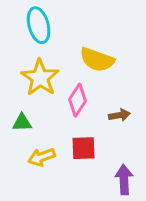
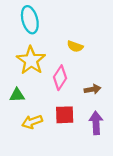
yellow semicircle: (97, 60) -> (75, 46), size x0.6
purple arrow: (124, 180) -> (96, 123), moved

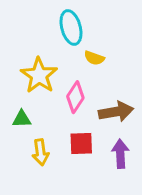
cyan ellipse: (30, 20) -> (71, 27), moved
brown arrow: (92, 89) -> (116, 112), size x1.6
yellow arrow: (32, 122) -> (41, 152), turned -78

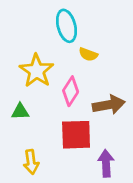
red square: (81, 144) -> (76, 135), size x1.4
yellow arrow: (41, 152) -> (31, 162), moved
purple arrow: (120, 154) -> (106, 163), moved

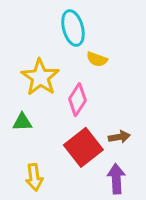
brown arrow: (109, 105) -> (119, 137), moved, size x0.6
red square: (76, 135) -> (83, 147), turned -36

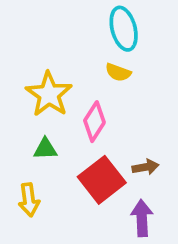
cyan ellipse: (73, 28) -> (124, 29), moved
green triangle: (22, 122) -> (45, 149), moved
yellow arrow: (34, 177) -> (29, 200), moved

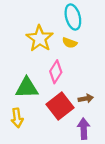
yellow star: (49, 94) -> (40, 38), moved
green triangle: (45, 149) -> (27, 88), size x1.6

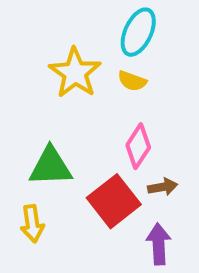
cyan ellipse: (73, 17) -> (138, 32), turned 40
pink diamond: (56, 72) -> (138, 146), moved

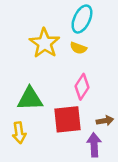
brown arrow: (163, 187) -> (105, 121), moved
red square: (114, 201) -> (67, 119), turned 32

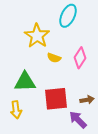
yellow semicircle: (78, 48) -> (54, 58), moved
pink diamond: (82, 87) -> (80, 58), moved
purple arrow: (94, 145) -> (78, 120), turned -42

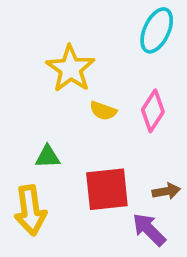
cyan ellipse: (68, 16) -> (157, 30), moved
green triangle: (25, 82) -> (48, 157), size x0.6
yellow arrow: (16, 110) -> (30, 210), size x1.4

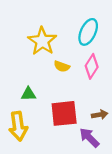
cyan ellipse: (157, 30) -> (88, 32), moved

